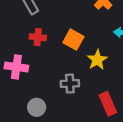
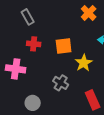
orange square: (73, 40) -> (64, 46), turned -36
gray cross: (70, 84) -> (61, 83), turned 35

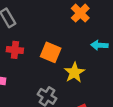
orange square: (64, 46) -> (51, 52), turned 30

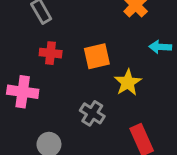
orange square: (51, 52) -> (97, 56), turned -36

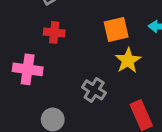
orange square: (97, 56) -> (116, 29), moved

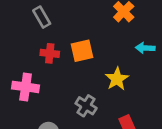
orange square: (116, 29) -> (82, 51), moved

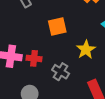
red cross: (50, 53) -> (34, 58), moved

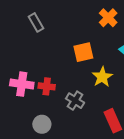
orange square: (57, 26) -> (83, 52), moved

